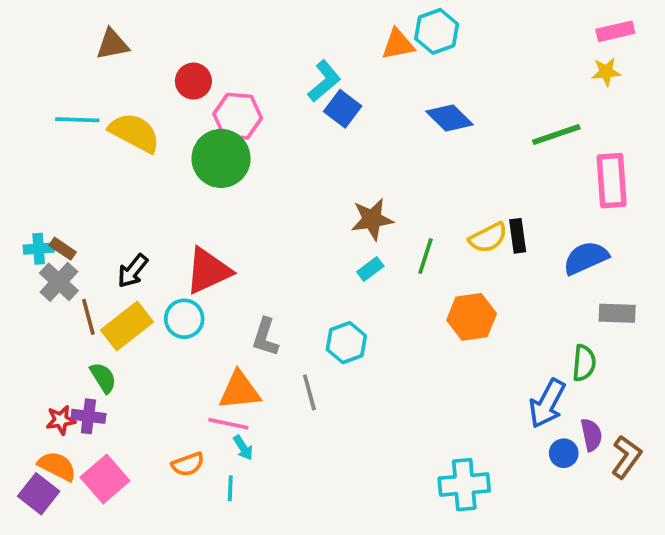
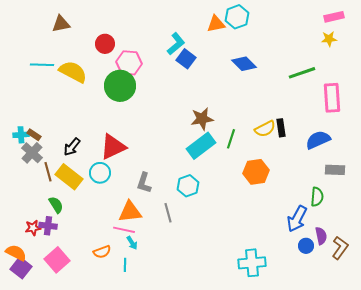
cyan rectangle: (370, 269) -> (201, 146), size x2.0
yellow rectangle: (127, 326) -> (69, 177), turned 76
orange semicircle: (57, 466) -> (16, 253), moved

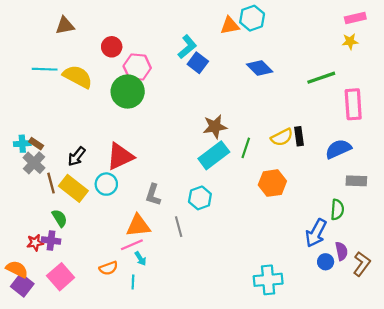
pink line: (124, 230) -> (132, 245), turned -35

